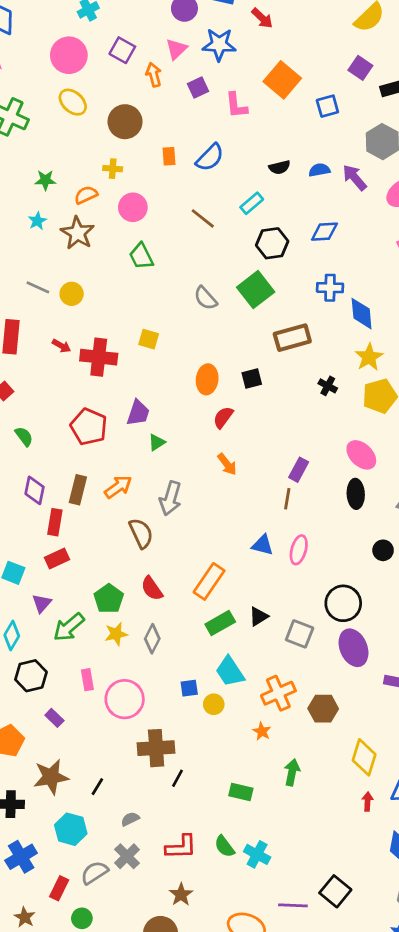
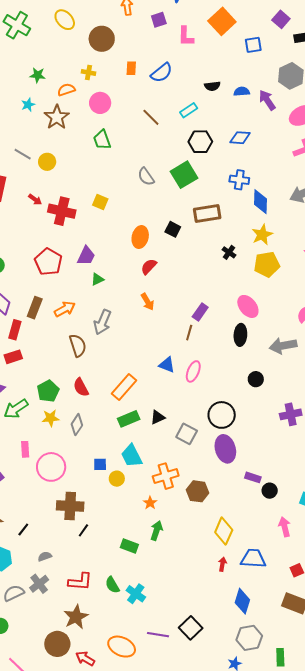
black square: (252, 379) -> (173, 229), moved, turned 35
green arrow: (292, 772) -> (157, 531), moved
brown star: (181, 895) -> (76, 617), size x1.4

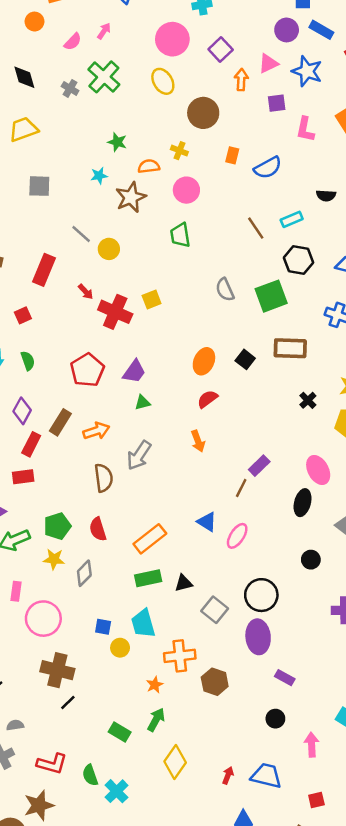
brown line: (151, 117) -> (256, 228), moved
yellow square: (100, 202) -> (152, 299), moved, turned 35
black circle: (270, 491) -> (275, 719), moved
yellow diamond: (224, 531) -> (175, 762), moved

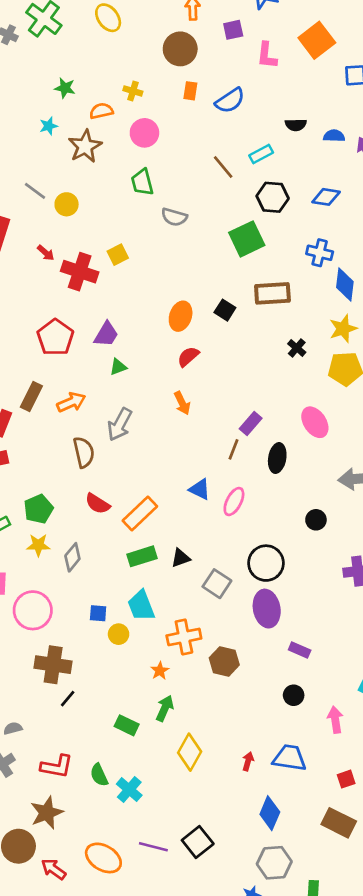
brown circle: (203, 113) -> (180, 49), moved
gray semicircle: (225, 290) -> (174, 217), moved, turned -45
black ellipse: (303, 503) -> (277, 458), moved
red semicircle: (98, 529) -> (98, 504), moved, turned -35

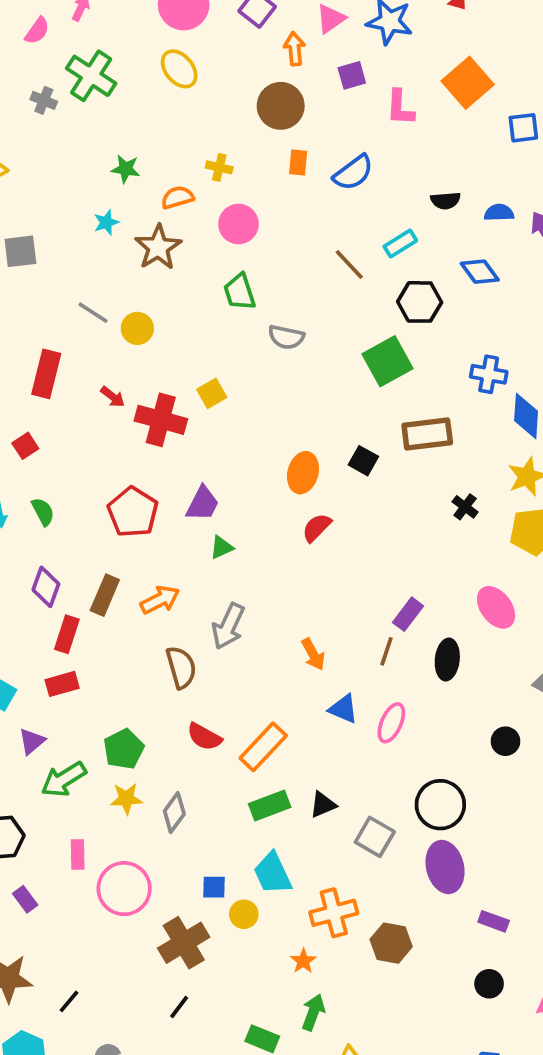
blue diamond: (326, 197) -> (480, 272), moved, turned 48
orange arrow: (182, 403) -> (313, 654), moved
brown cross: (53, 665) -> (184, 943), moved, turned -36

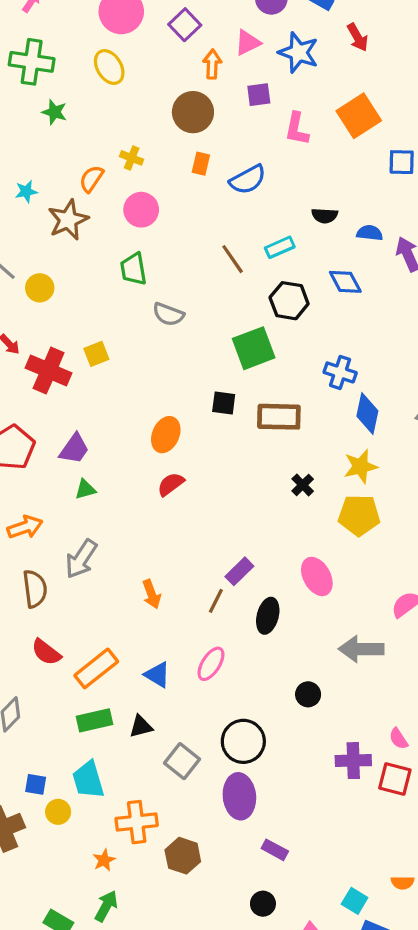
green cross: (91, 76) -> (32, 62), turned -33
green star: (126, 169) -> (54, 112), moved
orange semicircle: (177, 197) -> (91, 179), turned -48
black square: (363, 461) -> (224, 403), moved, turned -30
blue triangle: (343, 709) -> (157, 675), moved

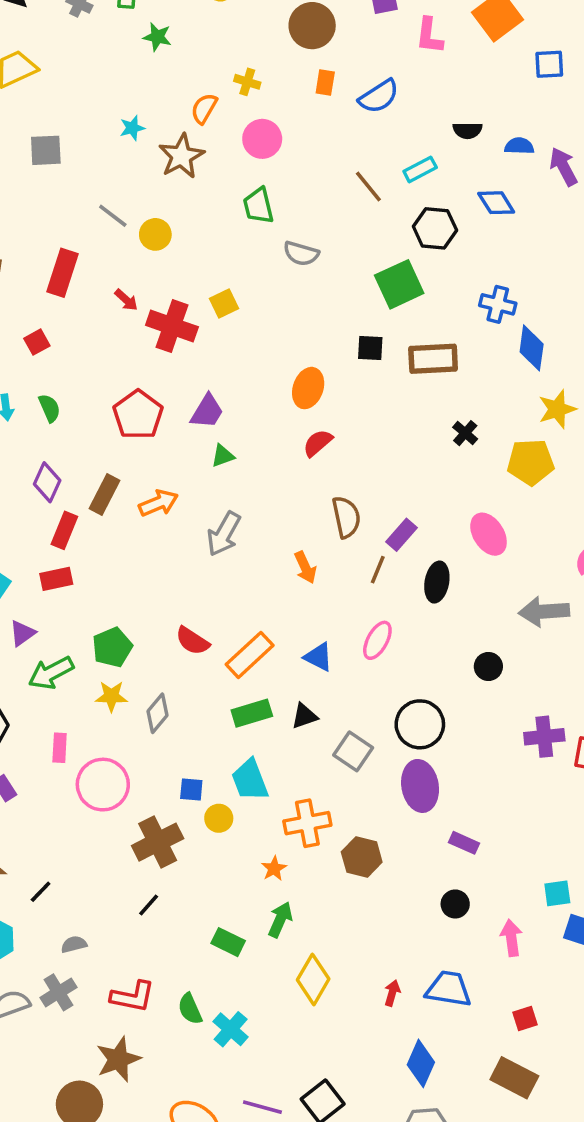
yellow star: (360, 466) -> (557, 409), moved
brown semicircle: (35, 589) -> (346, 517), moved
cyan square: (355, 901) -> (557, 893), turned -35

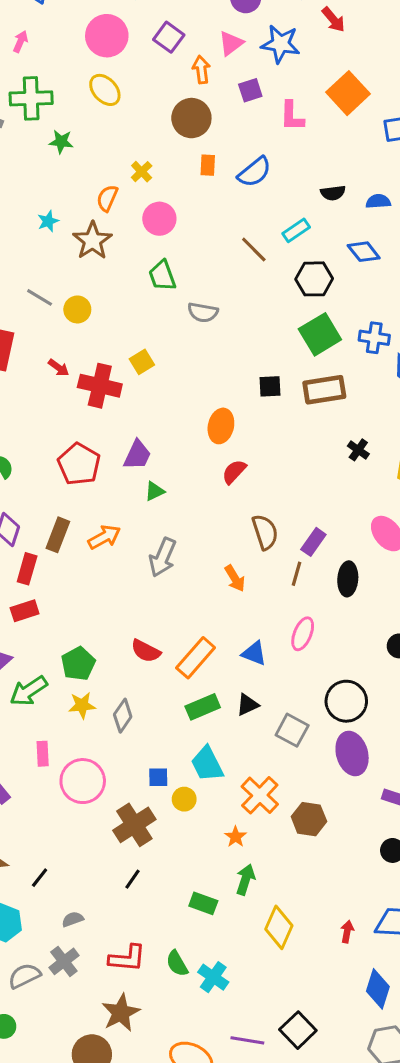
yellow cross: (247, 82) -> (142, 172), turned 35
green square: (399, 284) -> (320, 334), moved
orange cross: (307, 823) -> (260, 795), turned -30

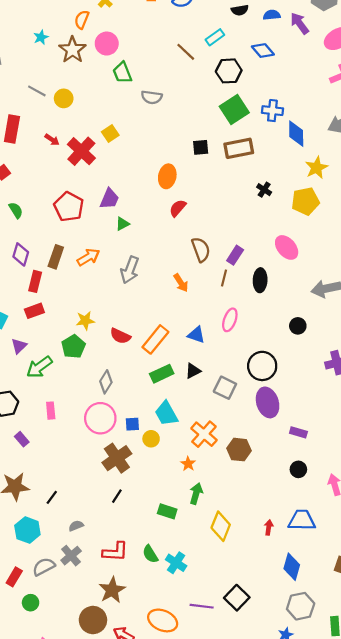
pink circle: (159, 219) -> (107, 44), moved
red cross: (100, 386) -> (81, 151), turned 32
yellow star: (82, 705) -> (85, 321), moved
pink circle: (83, 781) -> (100, 418), moved

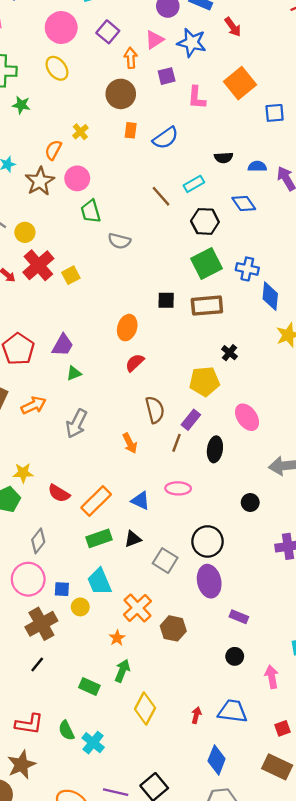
red cross: (81, 151) -> (38, 265), moved
yellow pentagon: (305, 201) -> (204, 381), moved
pink ellipse: (230, 320) -> (178, 488), turned 65

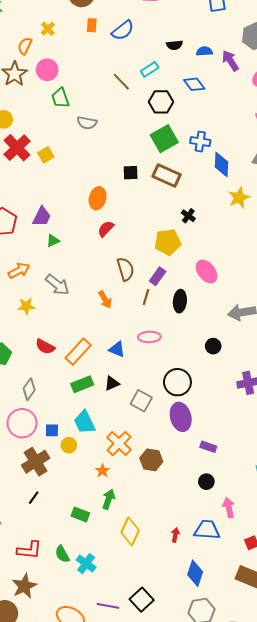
brown rectangle: (207, 306) -> (166, 175), turned 32
gray arrow: (76, 424) -> (57, 285), turned -75
yellow star: (23, 473) -> (26, 306), moved
pink arrow: (272, 677) -> (229, 508), moved

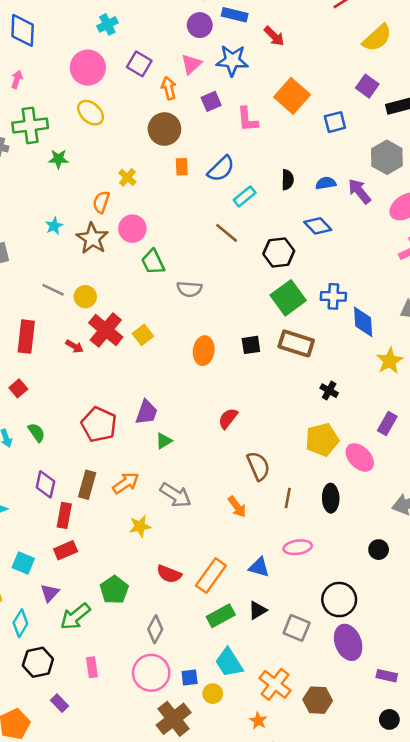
black semicircle: (174, 45) -> (288, 180), turned -77
cyan rectangle: (150, 69) -> (245, 196), moved
orange ellipse: (98, 198) -> (204, 351), moved
yellow pentagon: (168, 242) -> (322, 440), moved
purple rectangle: (158, 276) -> (387, 424), moved

